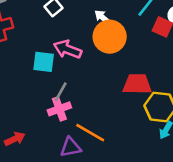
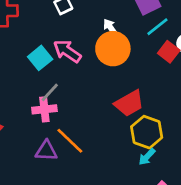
cyan square: (44, 62) -> (40, 58), turned 30
red trapezoid: (137, 84) -> (129, 103), turned 136

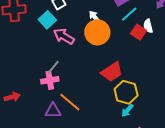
cyan square: (40, 58) -> (47, 20), moved

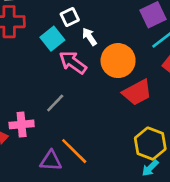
white arrow: (95, 17) -> (89, 37), moved
red trapezoid: (112, 72) -> (137, 92), moved
pink cross: (50, 80) -> (22, 124), moved

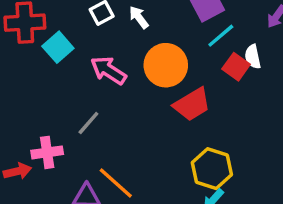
white arrow: (89, 37) -> (139, 17), moved
cyan square: (52, 39) -> (58, 47), moved

